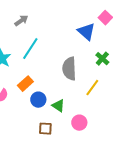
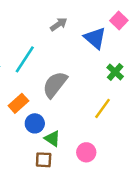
gray arrow: (21, 21) -> (59, 24), moved
gray semicircle: (69, 69) -> (55, 85), moved, turned 40
green triangle: (58, 106) -> (52, 139), moved

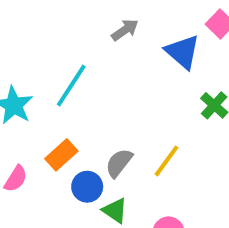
gray semicircle: (55, 85) -> (119, 163), moved, size x0.7
yellow line: (103, 108) -> (167, 161), moved

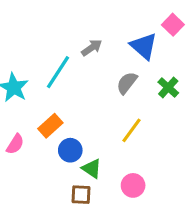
gray arrow: (125, 30) -> (92, 48), moved
gray semicircle: (119, 163) -> (127, 83), moved

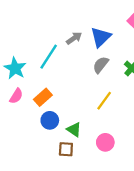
blue triangle: (144, 46) -> (101, 37), moved, turned 35
pink semicircle: (15, 144) -> (16, 96), moved
blue circle: (70, 150) -> (50, 120), moved

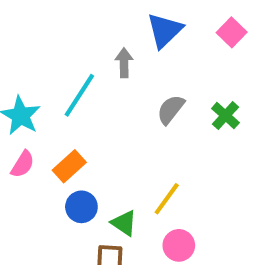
blue triangle: (101, 37) -> (165, 30), moved
gray arrow: (74, 38) -> (124, 63), turned -56
yellow line: (104, 101) -> (167, 199), moved

